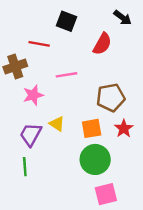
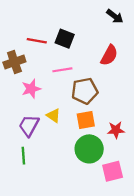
black square: (67, 21) -> (65, 39), moved
red semicircle: (102, 44) -> (109, 55), moved
brown pentagon: (111, 97) -> (85, 91), moved
red star: (124, 128) -> (116, 130), moved, turned 30
pink square: (106, 194) -> (113, 171), moved

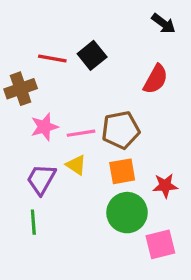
black square: (65, 39) -> (92, 55), turned 30
pink line: (62, 70) -> (81, 133), moved

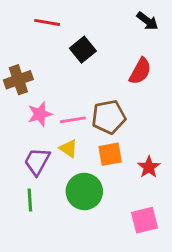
red line: (52, 59) -> (47, 22), moved
red star: (165, 186) -> (149, 167), turned -30
green circle: (127, 213) -> (84, 191), moved

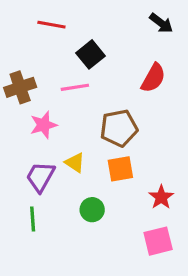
pink line: (73, 120) -> (75, 87), moved
red star: (149, 167) -> (161, 197), moved
green circle: (84, 191) -> (92, 210), size x0.6

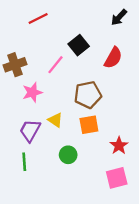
black arrow: (161, 23) -> (119, 17), turned 96
red line: (51, 25) -> (38, 18), turned -36
black square: (91, 54) -> (79, 45), moved
pink line: (75, 87) -> (55, 65), turned -42

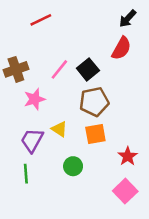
black square: (79, 45) -> (88, 69), moved
red semicircle: (113, 58) -> (121, 48), moved
pink square: (117, 178) -> (125, 191), turned -30

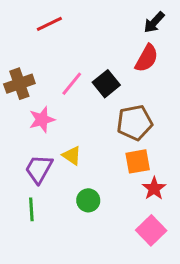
brown pentagon: (94, 102) -> (135, 123), moved
orange square: (95, 134) -> (138, 161), moved

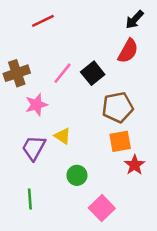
green line: (31, 209) -> (30, 199), moved
pink square: (151, 230) -> (102, 208), moved

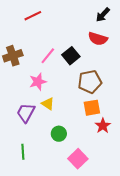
red semicircle: (128, 51) -> (98, 39), turned 78
pink star: (36, 105) -> (38, 82), moved

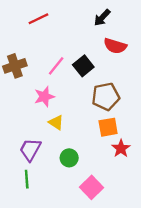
black arrow: (103, 15) -> (102, 18), moved
purple trapezoid: (26, 113) -> (30, 150), moved

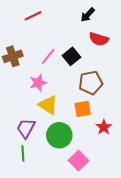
yellow triangle: (56, 123) -> (48, 105), size x1.5
orange square: (108, 127) -> (83, 109), moved
green circle: (69, 158) -> (59, 135), size x1.6

